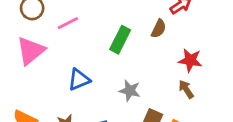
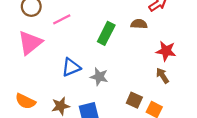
brown semicircle: (159, 29) -> (139, 24), turned -112
gray star: (130, 91) -> (99, 77), moved

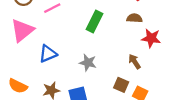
brown semicircle: (139, 24) -> (135, 18), moved
blue triangle: (71, 67) -> (48, 54), moved
brown arrow: (162, 76) -> (135, 61), moved

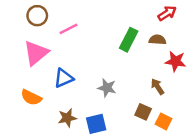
green rectangle: (95, 22) -> (129, 40), moved
orange semicircle: (18, 86) -> (31, 97), moved

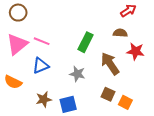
pink line: (68, 29) -> (42, 41), moved, turned 49
green rectangle: (129, 40) -> (86, 42), moved
brown arrow: (157, 87) -> (110, 64), moved, size x1.6

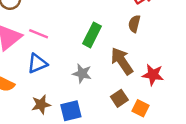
brown semicircle: (120, 33) -> (134, 24), turned -80
red star: (136, 51) -> (153, 75), moved
brown square: (108, 94) -> (119, 98), turned 32

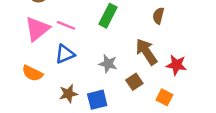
green rectangle: (92, 35) -> (108, 16), moved
brown square: (119, 98) -> (134, 82), moved

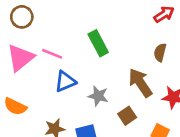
green rectangle: (108, 16) -> (98, 43), turned -55
brown semicircle: (158, 16) -> (160, 52), moved
blue triangle: (65, 54) -> (65, 81), moved

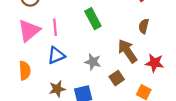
pink line: (52, 54) -> (55, 27), turned 63
blue triangle: (65, 81) -> (56, 55), moved
orange semicircle: (15, 106) -> (25, 70), turned -120

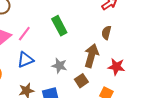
pink line: (55, 27) -> (24, 34), turned 42
brown arrow: (128, 51) -> (91, 56), turned 50

